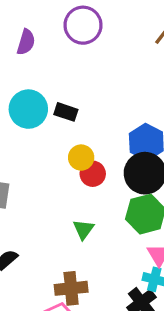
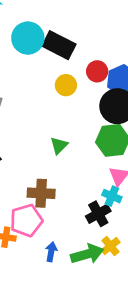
black rectangle: (66, 112) -> (59, 45), size x1.6
red circle: (93, 174) -> (97, 71), moved

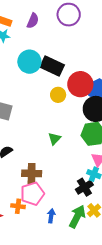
red circle: (97, 71) -> (80, 84), size x1.6
brown cross: (41, 193) -> (32, 173), moved
green arrow: (87, 254) -> (77, 217), turned -45

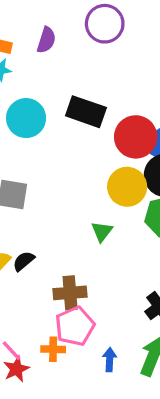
cyan circle: (29, 62) -> (26, 118), moved
yellow circle: (58, 95) -> (127, 187), moved, size x1.5

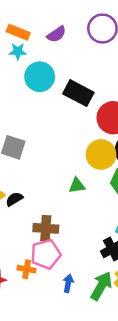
purple semicircle: (46, 40) -> (57, 34), turned 30
cyan circle: (26, 118) -> (40, 77), moved
green triangle: (102, 232) -> (77, 186), turned 36

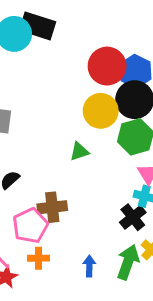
black rectangle: (78, 93) -> (38, 26), moved
pink pentagon: (46, 254) -> (30, 226), moved

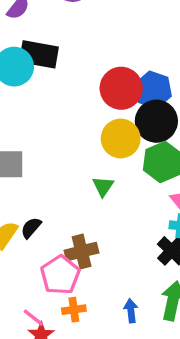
green triangle: (79, 152) -> (103, 186), turned -30

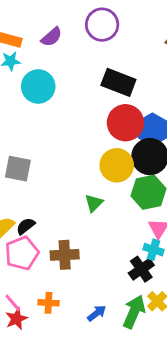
black rectangle: (39, 54) -> (118, 82), moved
pink pentagon: (60, 275) -> (22, 253), moved
blue arrow: (131, 311) -> (97, 313), turned 48

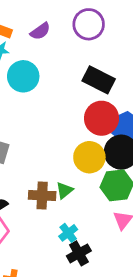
cyan cross: (153, 250) -> (68, 233), moved, turned 30
brown cross: (65, 255) -> (42, 195), moved
black cross: (141, 269) -> (79, 253), moved

